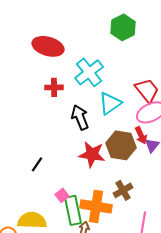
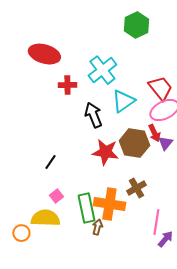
red ellipse: (48, 46) -> (44, 54), moved
pink square: (62, 195) -> (56, 196), moved

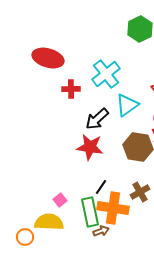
black arrow: (93, 115) -> (97, 119), turned -110
red star: (105, 152) -> (90, 147), moved
black line: (50, 162) -> (101, 187), moved
brown arrow: (97, 227) -> (101, 231), turned 56

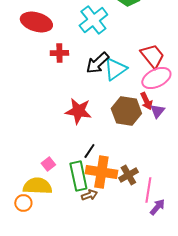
cyan cross: (106, 74) -> (93, 20), moved
black arrow: (97, 119) -> (97, 63), moved
brown cross: (140, 192) -> (128, 175), moved
orange circle: (25, 237) -> (23, 203), moved

